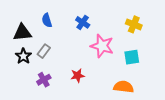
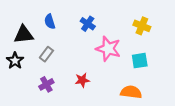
black star: (23, 56) -> (15, 61), moved

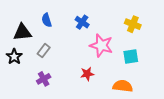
red star: (82, 80) -> (87, 74), moved

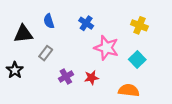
black star: (14, 57) -> (15, 70), moved
cyan square: (131, 57) -> (137, 59), turned -35
purple cross: (44, 79) -> (66, 77), moved

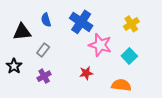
blue cross: (86, 23) -> (81, 22), size x1.6
yellow cross: (139, 25) -> (131, 24), turned 35
purple cross: (66, 77) -> (44, 76), moved

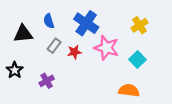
gray rectangle: (43, 50) -> (54, 46), moved
red star: (86, 73) -> (74, 52), moved

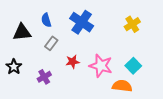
pink star: (106, 48) -> (101, 66), moved
red star: (74, 52) -> (73, 62), moved
cyan square: (137, 59) -> (133, 66), moved

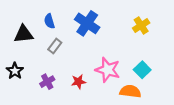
red star: (73, 62) -> (79, 82), moved

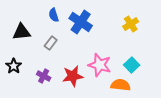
blue semicircle: (49, 21) -> (54, 15), moved
purple cross: (47, 82) -> (44, 76), turned -32
red star: (79, 82) -> (73, 76), size x1.5

